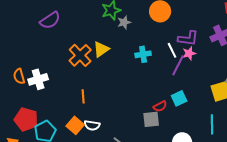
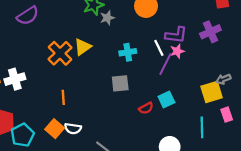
gray square: (151, 119) -> (120, 83), moved

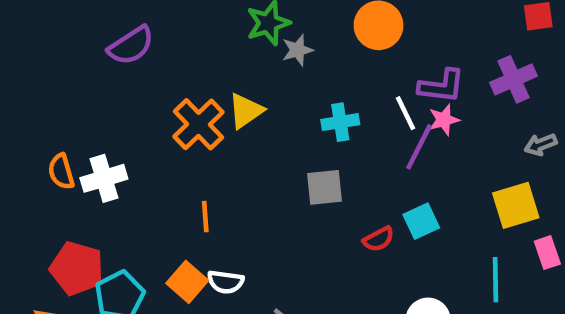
gray arrow: (223, 79) -> (541, 145), moved

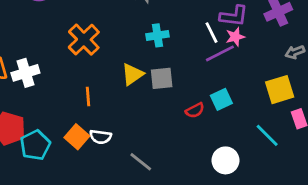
yellow triangle: (246, 111) -> (132, 74), moved
cyan cross: (340, 122) -> (157, 35), moved
purple line: (419, 147) -> (220, 53), turned 36
cyan line: (496, 280) -> (267, 135), turned -44

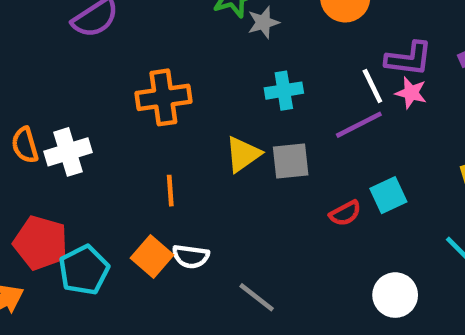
pink star: (235, 37) -> (411, 93), turned 30
orange cross: (84, 40) -> (163, 97), turned 36
purple line: (220, 53) -> (359, 125), moved

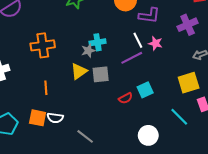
gray star: (263, 22) -> (88, 51), moved
purple L-shape: (409, 59) -> (149, 15), moved
orange square: (152, 256) -> (38, 118), turned -30

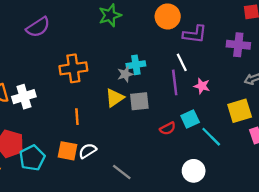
purple cross: (188, 25) -> (238, 45), turned 30
pink star: (155, 43) -> (202, 86), moved
purple line: (132, 58) -> (175, 82), turned -70
cyan line: (179, 117) -> (211, 137), moved
white semicircle: (55, 118) -> (88, 151), turned 140

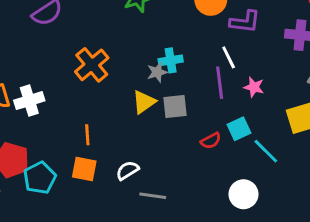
orange cross: (73, 68) -> (92, 65), turned -32
orange line: (77, 117) -> (87, 135), moved
white semicircle: (88, 151) -> (127, 170), moved
gray line: (122, 172) -> (153, 196), turned -30

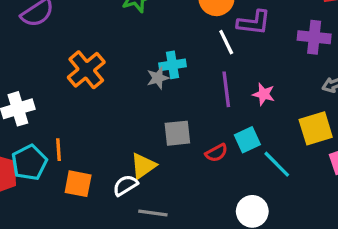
white line: (229, 57) -> (226, 42), moved
yellow triangle: (144, 102) -> (143, 166), moved
gray square: (175, 106) -> (177, 133), moved
orange line: (87, 135) -> (59, 150), moved
cyan pentagon: (40, 178) -> (29, 163), moved

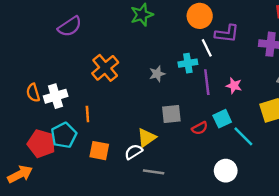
cyan cross: (172, 65) -> (188, 63), moved
orange line: (59, 150) -> (87, 114), moved

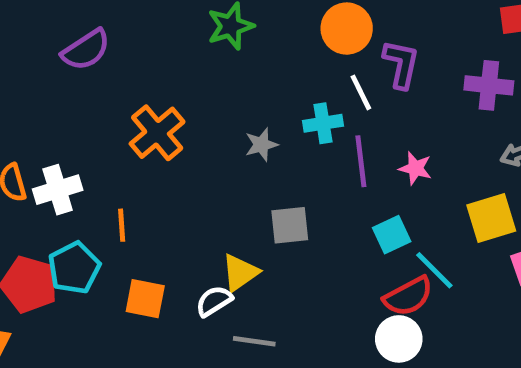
purple L-shape: (227, 34) -> (401, 64), turned -85
red semicircle: (200, 128) -> (408, 296), moved, size x1.5

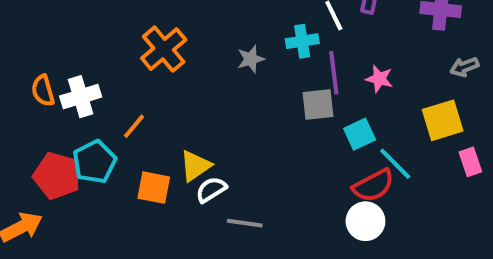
orange line: (122, 225) -> (134, 126), turned 44
gray square: (290, 225) -> (318, 104), moved
yellow triangle: (240, 273) -> (195, 166), moved

